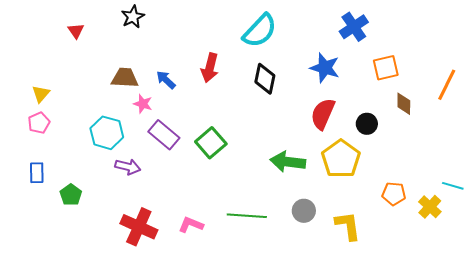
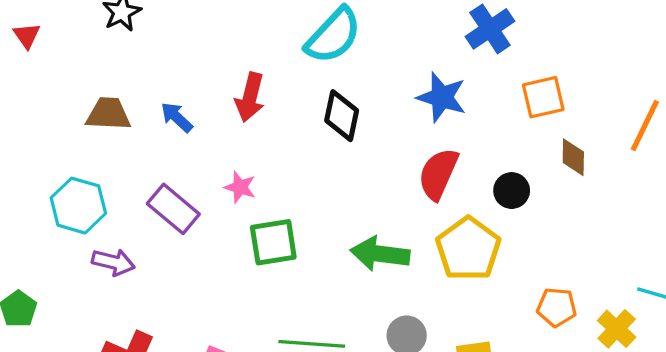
pink star: (143, 104) -> (240, 187), moved
green square: (211, 143) -> (273, 242), moved, turned 32

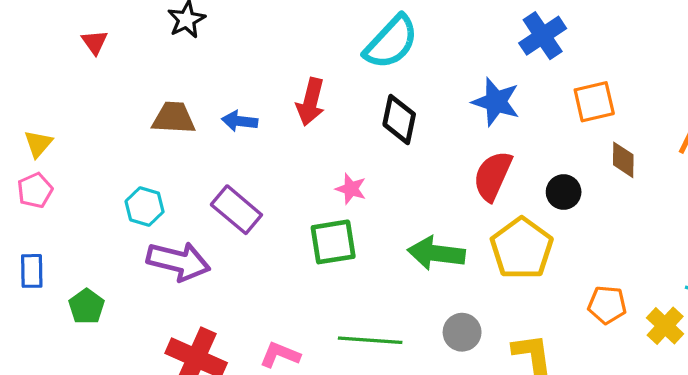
blue arrow: (177, 117) -> (240, 121), turned -36
pink star: (240, 187) -> (351, 189), moved
cyan hexagon: (78, 206) -> (145, 207), size x0.7
purple arrow: (113, 262) -> (178, 261), size x1.5

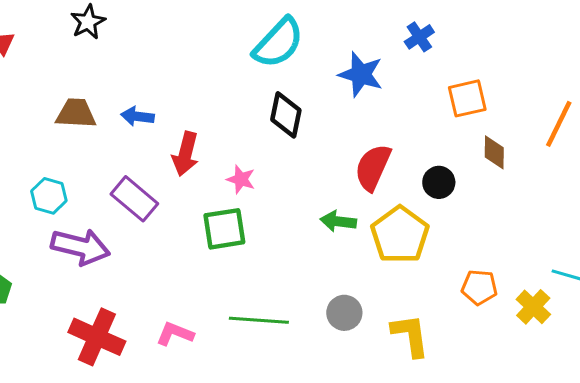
blue cross: (543, 36) -> (419, 37), size x0.7
red arrow: (311, 102) -> (185, 154), moved
blue star: (496, 102) -> (361, 74), moved
green arrow: (436, 253) -> (338, 221), moved, size x0.7

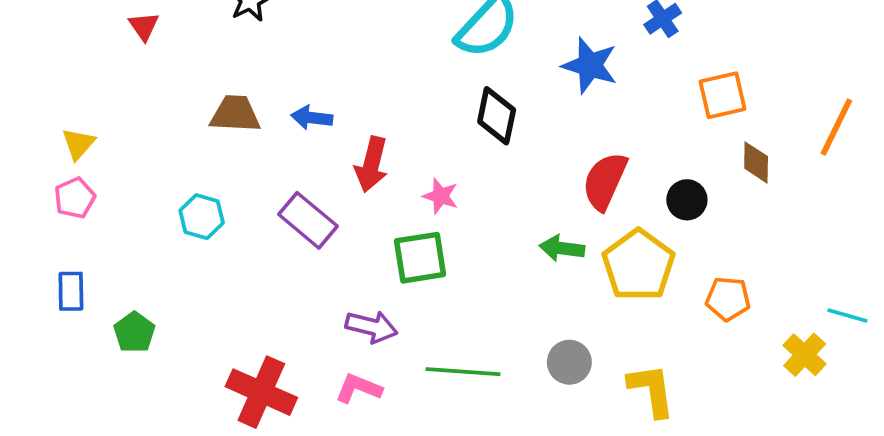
purple arrow: (80, 247) -> (371, 327), moved, size x0.7
orange pentagon: (479, 287) -> (728, 299), moved

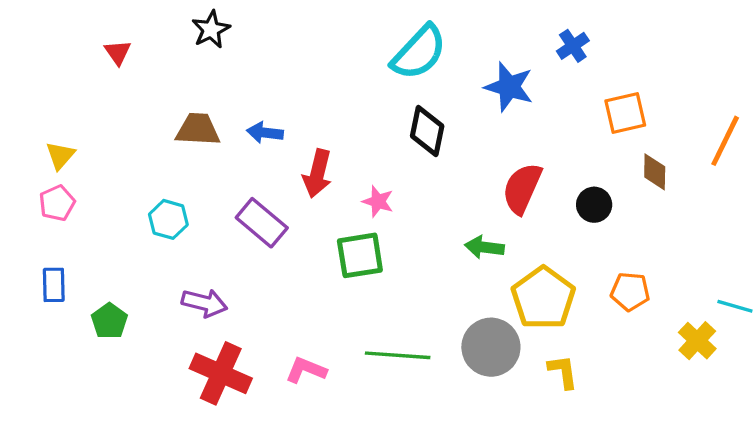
yellow pentagon: (638, 265) -> (543, 298), moved
purple arrow: (371, 327) -> (204, 303), moved
gray circle: (569, 362) -> (491, 347), size x1.5
yellow L-shape: (651, 390) -> (563, 372), size x0.7

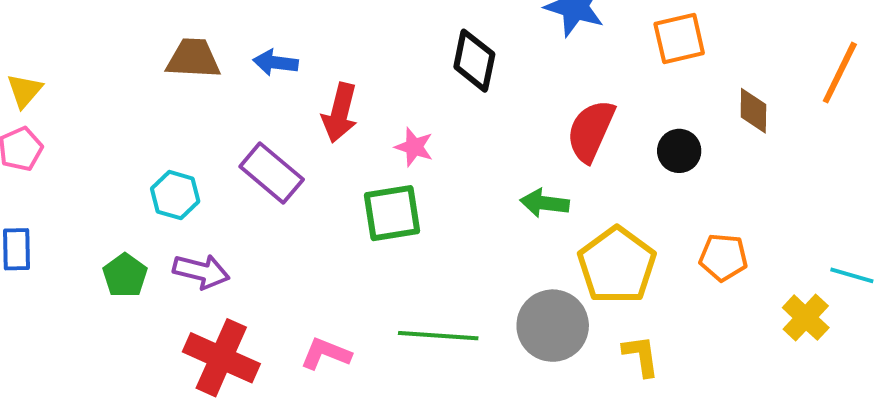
orange square: (625, 113) -> (679, 38), moved
cyan hexagon: (168, 219) -> (175, 195), moved
green pentagon: (109, 321) -> (125, 275), moved

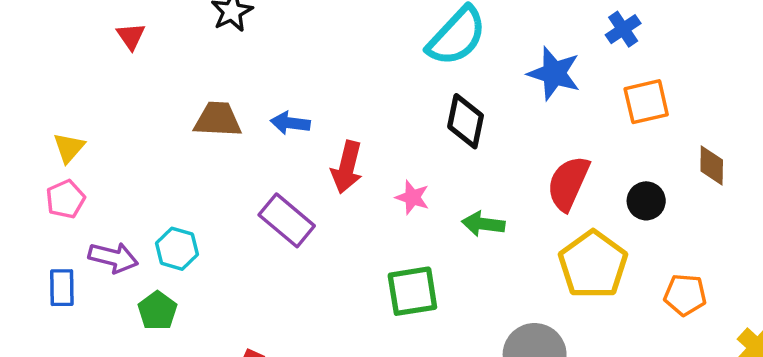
cyan hexagon: (175, 195) -> (177, 249), moved
green arrow: (545, 203) -> (483, 224), moved
green square: (392, 213) -> (412, 291), moved
yellow pentagon: (617, 265) -> (593, 265), moved
purple arrow: (201, 271) -> (113, 258), moved

